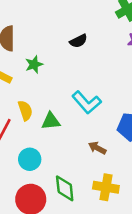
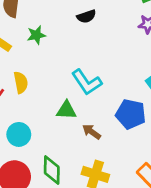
green triangle: (51, 121) -> (66, 110), moved

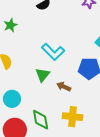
green triangle: (66, 110) -> (43, 75), turned -42

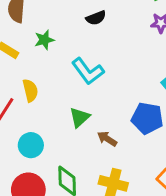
cyan L-shape: (53, 52) -> (88, 71), moved

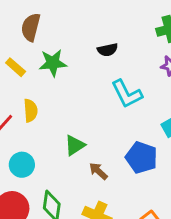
green star: (44, 40) -> (53, 63), size x1.4
cyan L-shape: (88, 71) -> (127, 94), moved

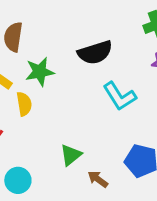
black semicircle: (108, 50) -> (95, 52), size x1.6
yellow semicircle: (31, 111) -> (24, 104), moved

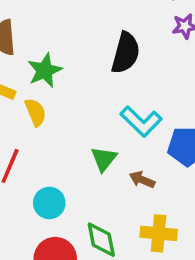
black semicircle: (95, 52) -> (126, 53), moved, turned -44
cyan L-shape: (120, 96) -> (141, 121), moved

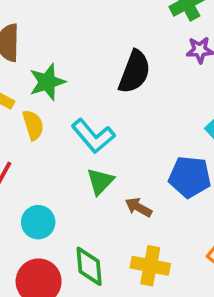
cyan L-shape: (141, 121) -> (93, 136), moved

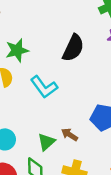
green triangle: (100, 181) -> (46, 142), moved

